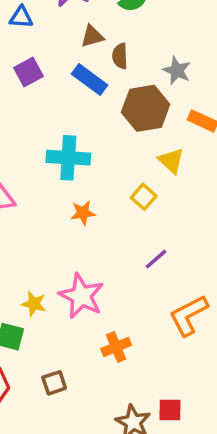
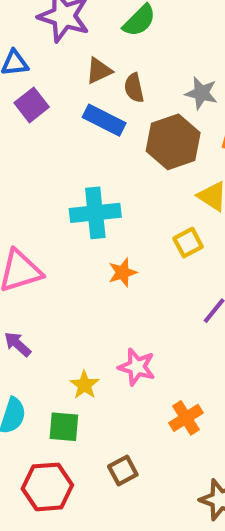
purple square: (29, 72) -> (32, 105), moved
yellow square: (144, 197) -> (188, 243), turned 30
pink star: (81, 296) -> (137, 367), size x0.7
yellow star: (34, 304) -> (84, 385), turned 30

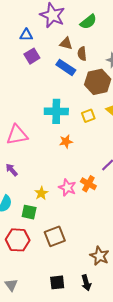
brown triangle: (99, 71) -> (66, 43), turned 32
yellow square: (188, 243) -> (88, 116), moved
orange cross: (186, 418) -> (88, 184), moved, turned -35
brown square: (123, 470) -> (55, 236), size x1.5

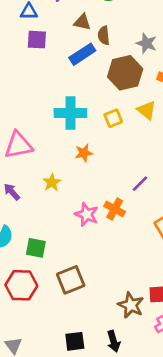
purple square: (32, 56) -> (37, 40), turned 35
blue rectangle: (66, 67) -> (82, 54), turned -66
yellow star: (41, 193) -> (52, 182), moved

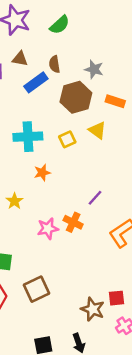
brown triangle: (82, 22) -> (20, 59), moved
pink star: (87, 214) -> (48, 229), turned -30

